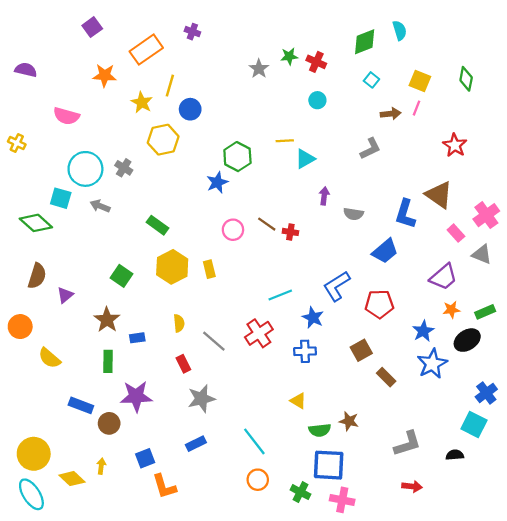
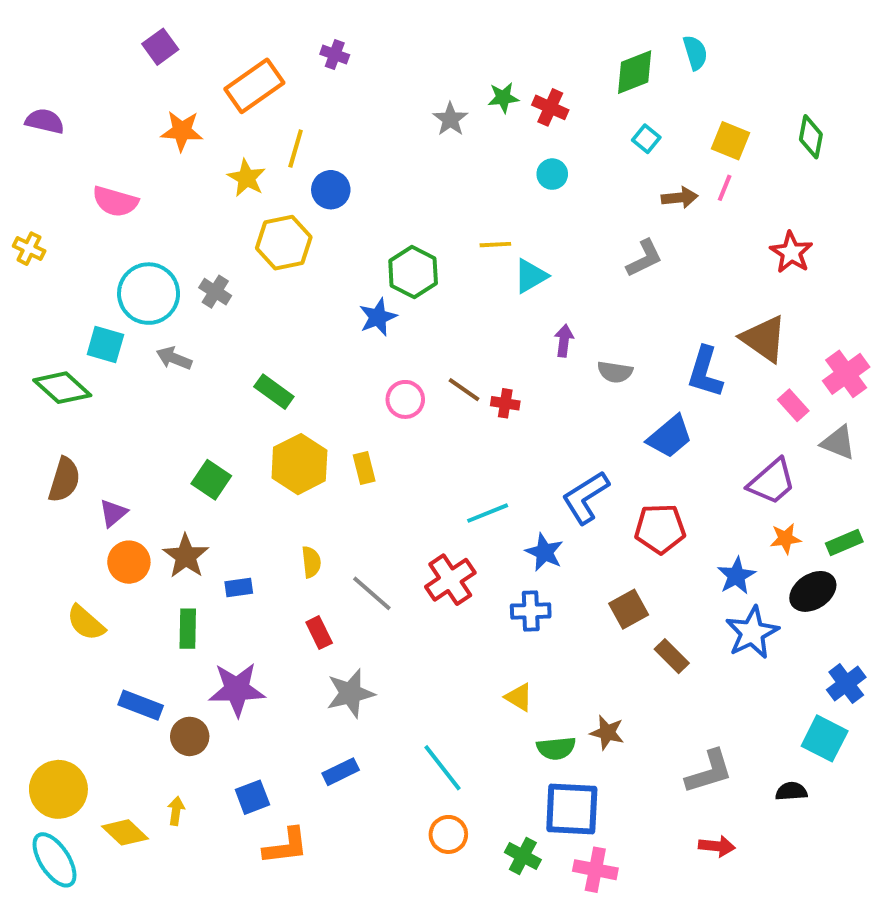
orange circle: (20, 327) -> (129, 562), moved
orange L-shape: (164, 486) -> (286, 846), turned -80

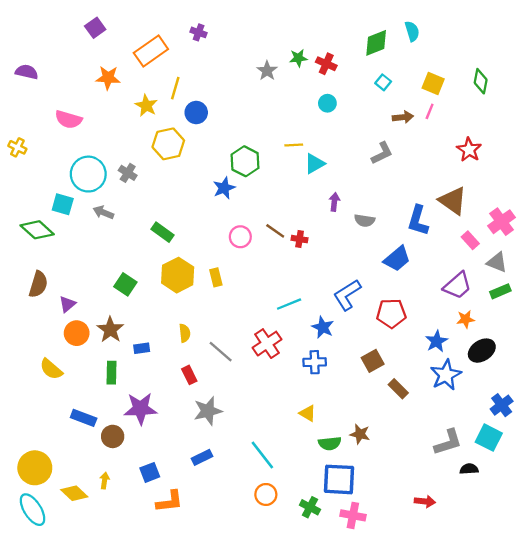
green rectangle: (844, 542) -> (500, 291), moved
gray L-shape: (709, 772) -> (448, 442), moved

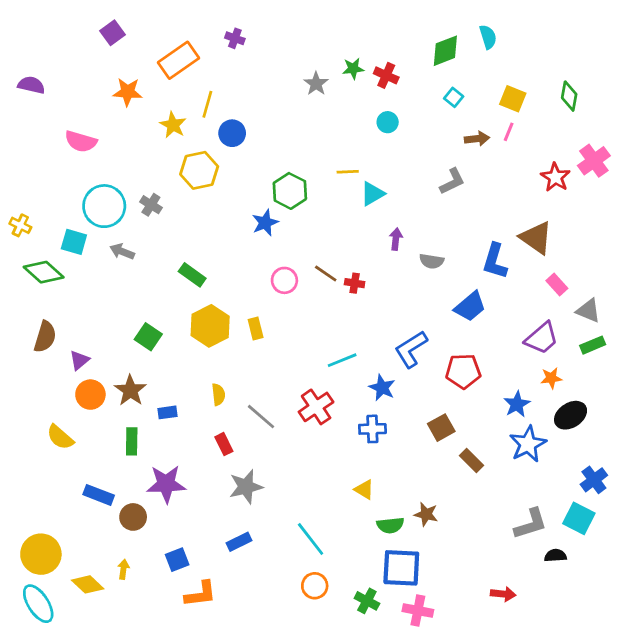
yellow cross: (17, 147) -> (20, 225), moved
pink cross: (502, 222) -> (594, 161), moved

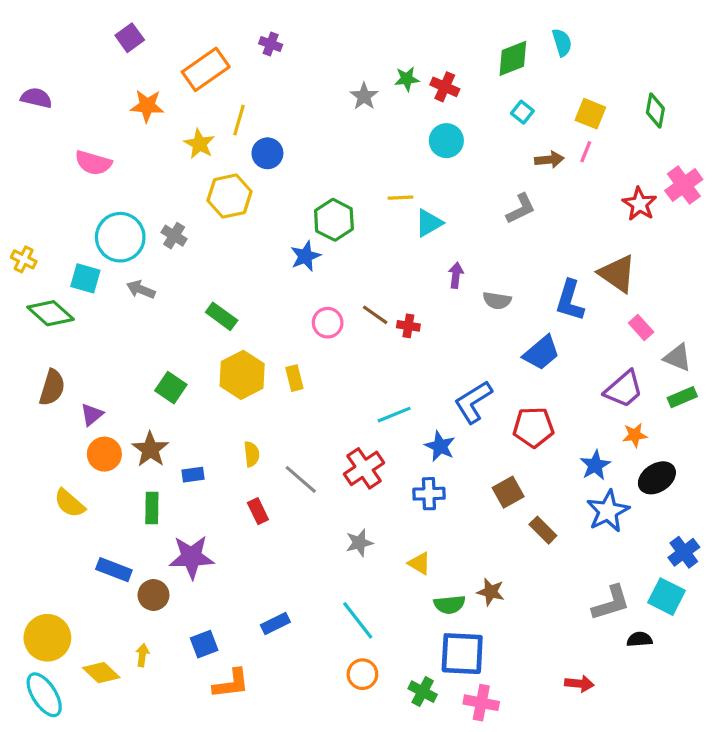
cyan circle: (388, 122) -> (446, 141), size x1.4
gray star: (246, 487) -> (359, 543), moved, size x0.7

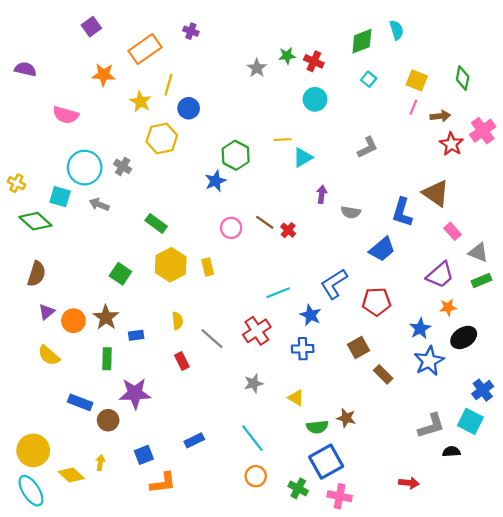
brown arrow: (549, 160) -> (440, 116), moved
red cross: (408, 326) -> (288, 230), turned 32
purple triangle: (92, 415) -> (47, 312), moved
blue square: (462, 654) -> (326, 462), turned -32

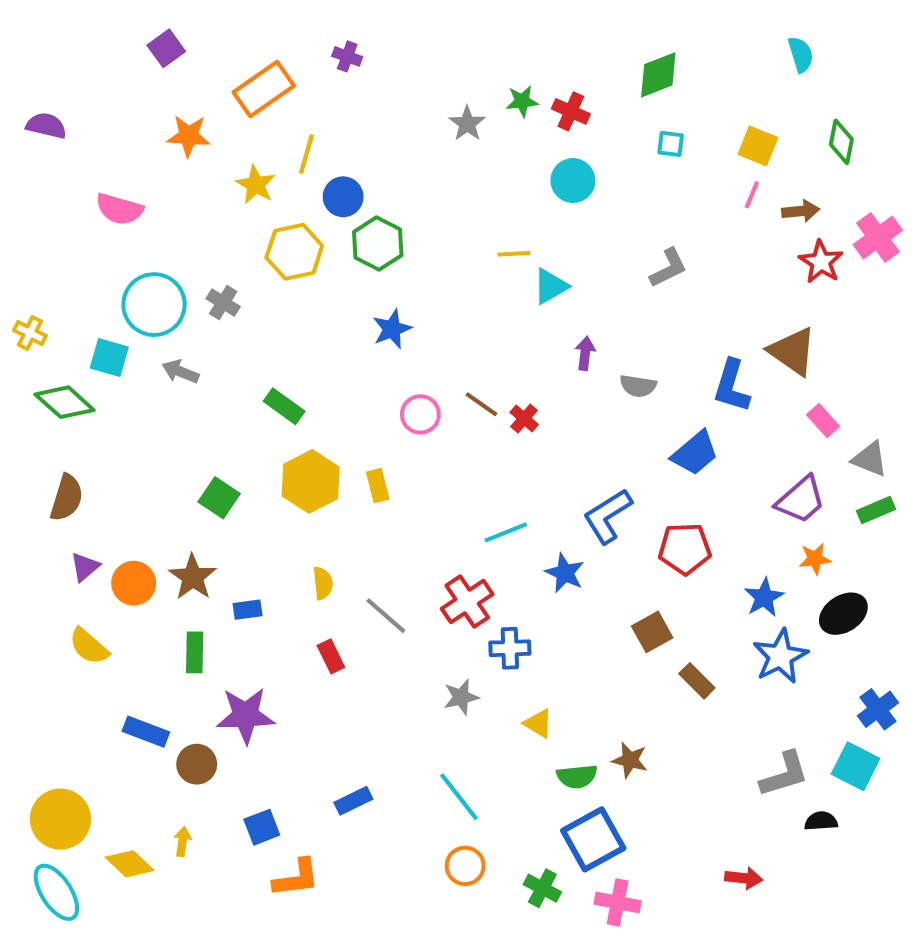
cyan semicircle: (397, 30) -> (801, 54), moved
cyan square: (369, 79) -> (671, 144), turned -32
green hexagon: (236, 155) -> (378, 244), moved
blue cross: (303, 349) -> (510, 648), moved

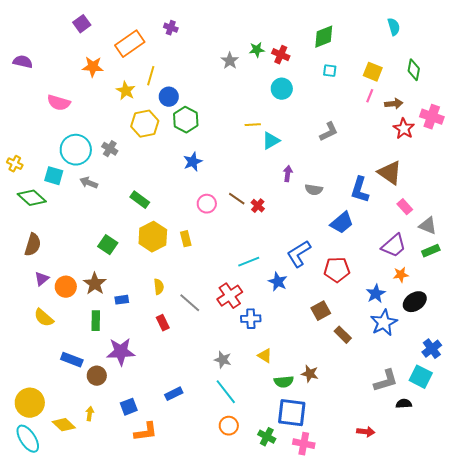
pink cross: (878, 237) -> (432, 117), turned -35
gray star: (461, 697) -> (223, 360), moved, turned 30
blue square: (593, 839) -> (292, 413), turned 36

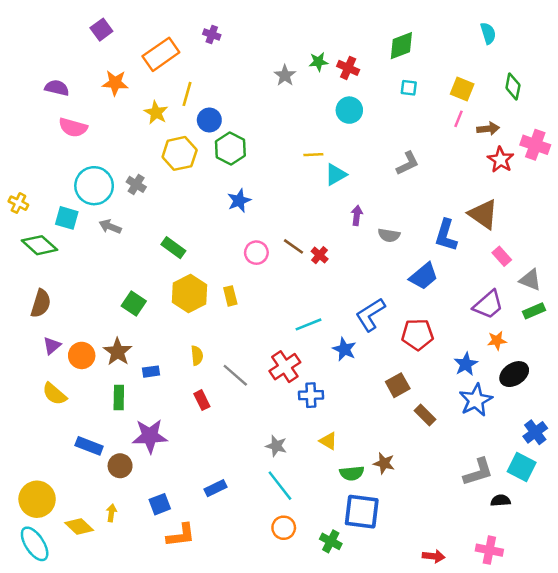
purple semicircle: (23, 62) -> (57, 88), moved
red arrow: (366, 432) -> (434, 556), moved
pink cross: (304, 444) -> (489, 550), moved

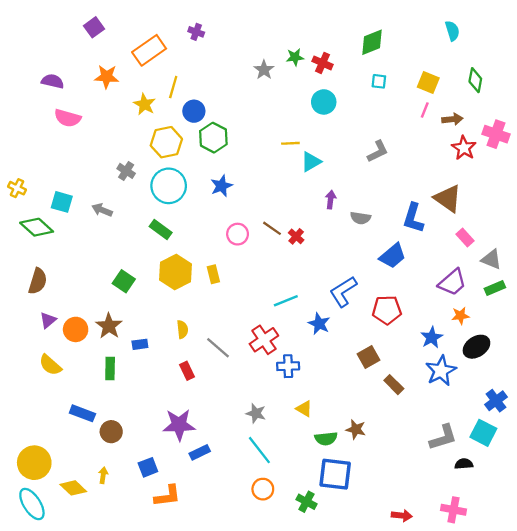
cyan circle: (94, 186) -> (169, 186), moved
purple star: (150, 436) -> (179, 425), moved

